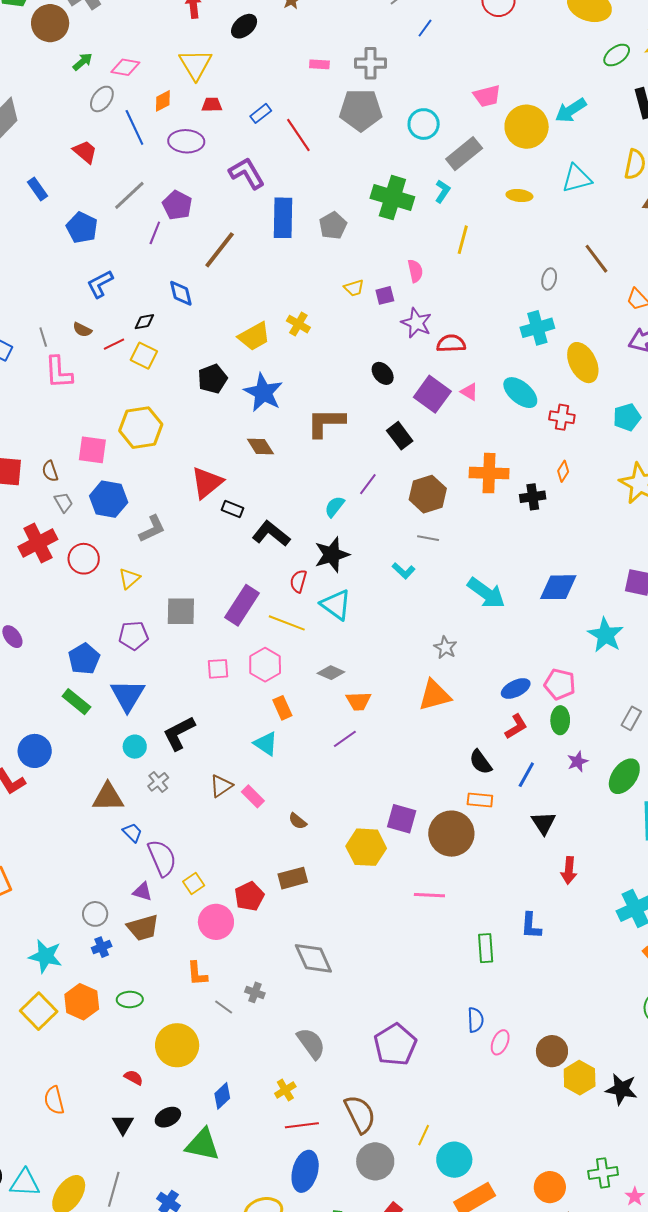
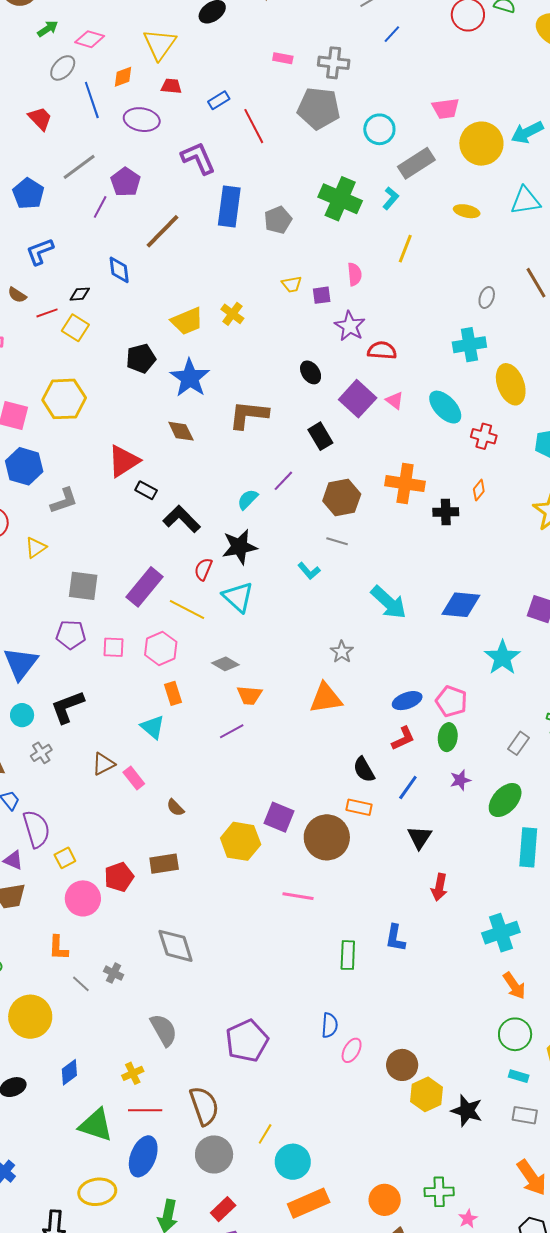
purple pentagon: (133, 636) -> (71, 635), moved
green triangle: (202, 1145) -> (96, 1125), moved

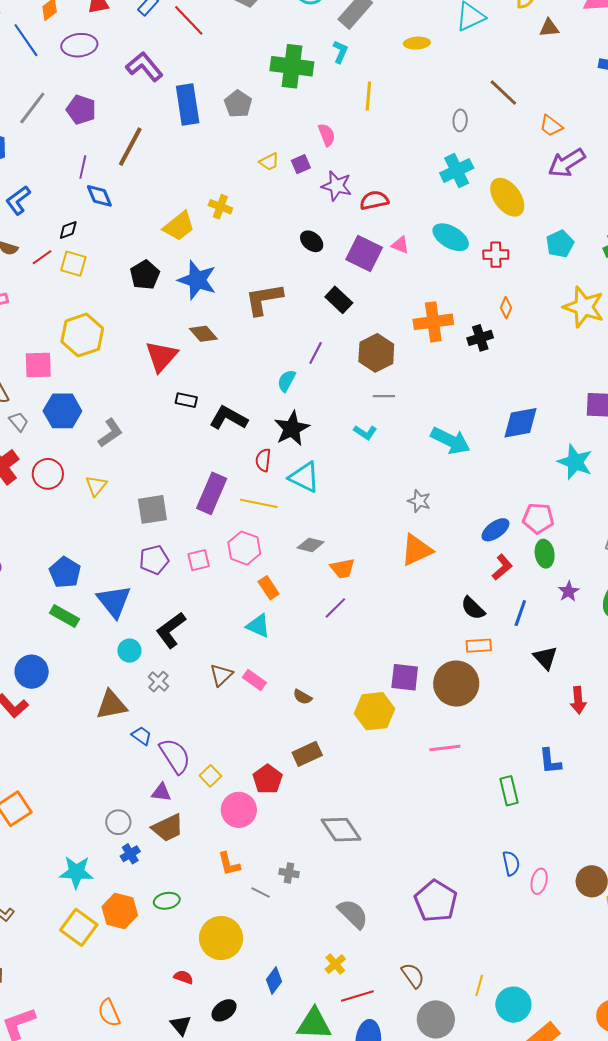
purple line: (100, 207) -> (83, 167), moved
red triangle: (124, 461) -> (161, 356), moved
brown semicircle: (204, 1106) -> (413, 975), size x0.7

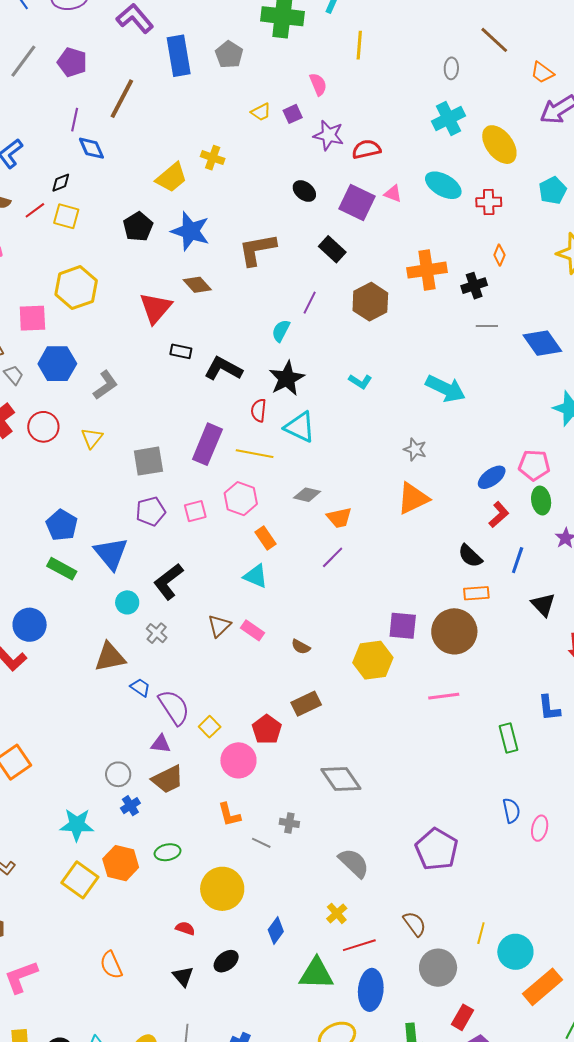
gray line: (384, 396) -> (487, 326), moved
blue diamond: (521, 423) -> (542, 343), moved, turned 66

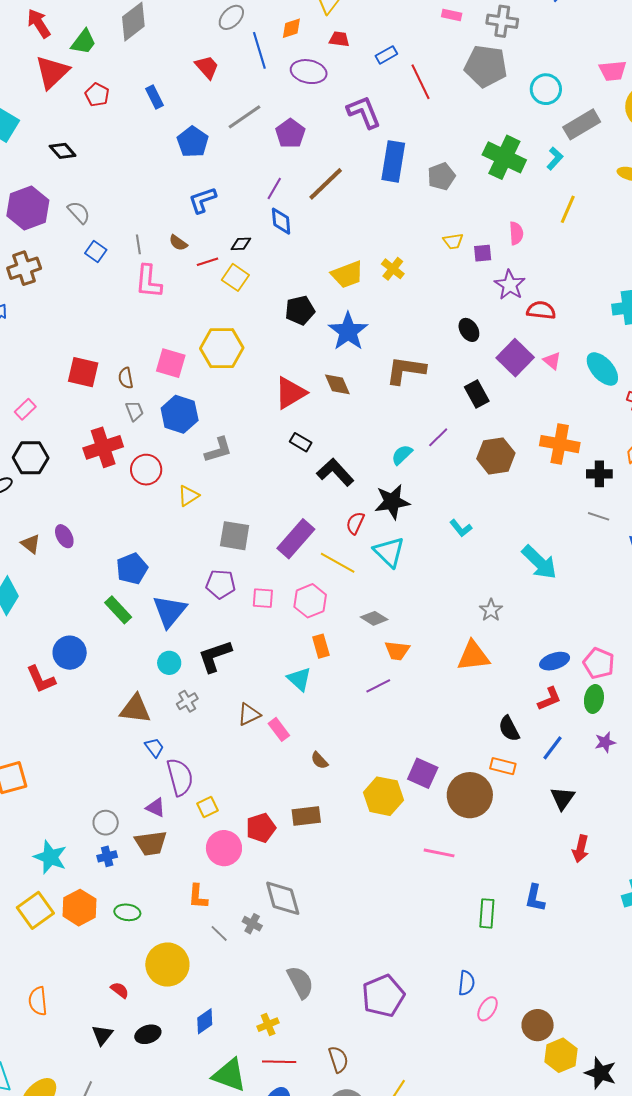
gray diamond: (341, 779) -> (283, 898), moved

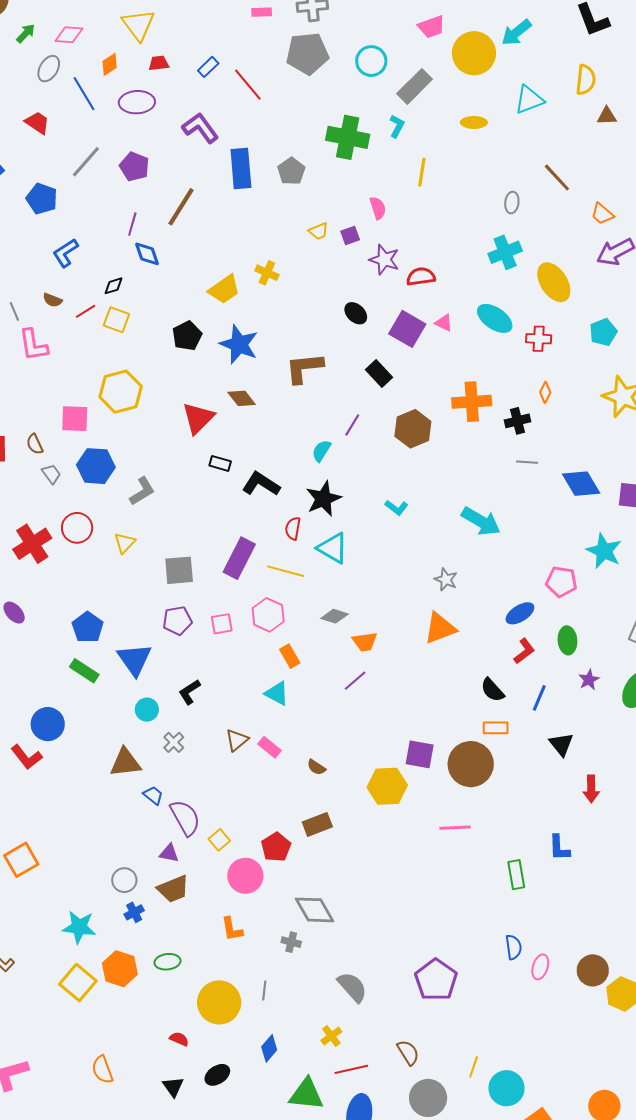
red cross: (103, 447) -> (32, 544), moved
black L-shape: (215, 656) -> (189, 692), size x0.7
pink pentagon: (599, 663) -> (561, 582), moved
gray line: (219, 933) -> (264, 991), moved, turned 66

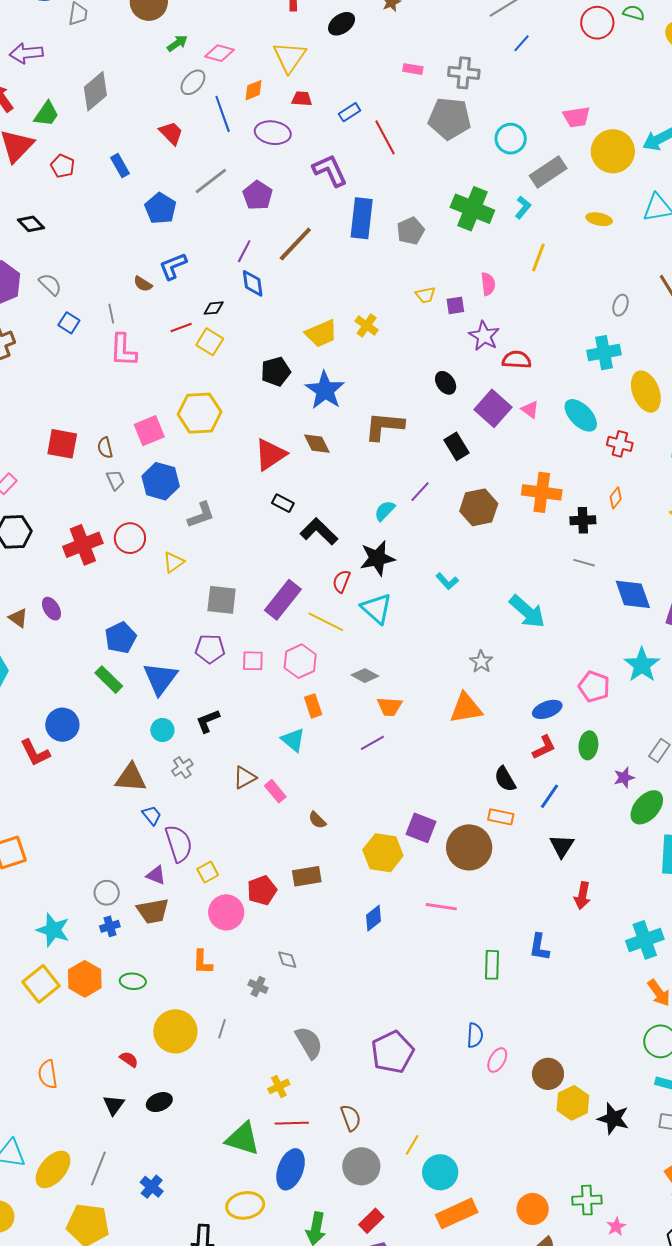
brown semicircle: (53, 300) -> (143, 284), moved
pink square: (75, 419) -> (149, 431), turned -36
purple star: (589, 680) -> (624, 778), moved
gray diamond: (315, 910) -> (287, 960), size x0.5
blue diamond: (269, 1048) -> (374, 918), moved

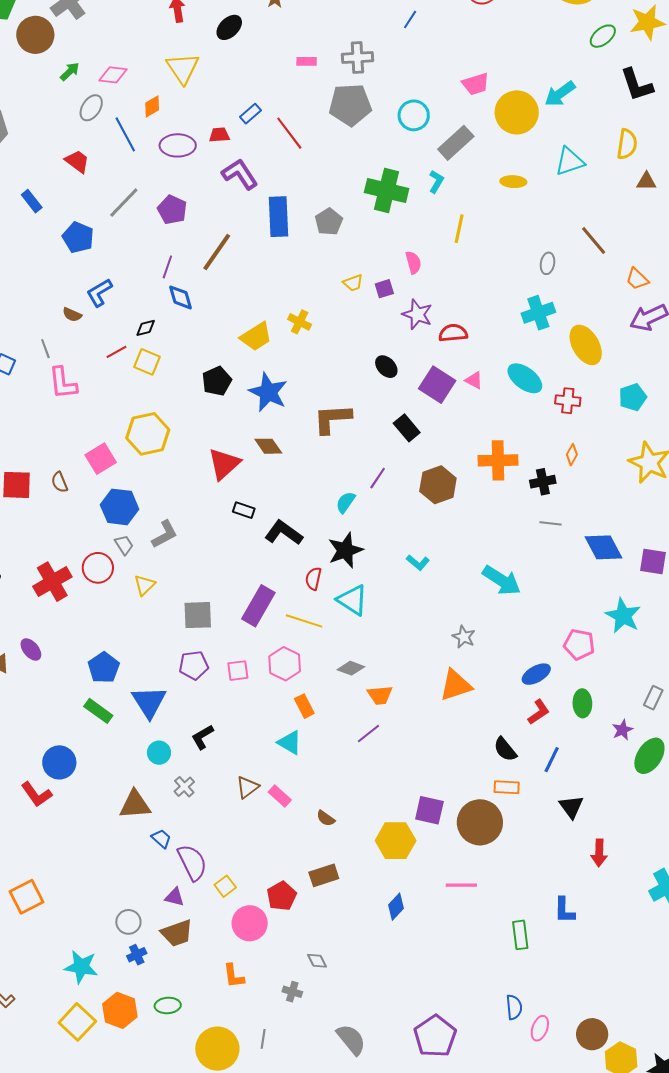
red trapezoid: (302, 99) -> (219, 135), moved
gray trapezoid: (115, 480) -> (124, 545), moved

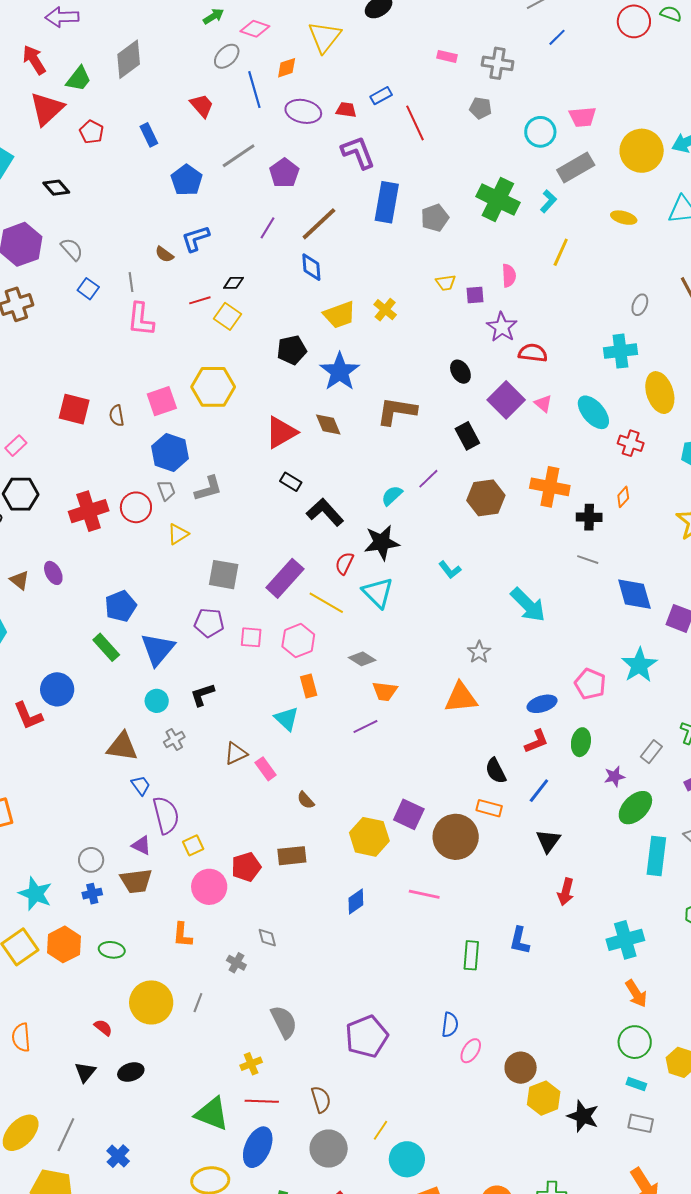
pink trapezoid: (476, 84) -> (583, 117), moved
gray pentagon: (350, 105) -> (481, 108), size x0.5
blue diamond: (181, 297) -> (311, 267), moved

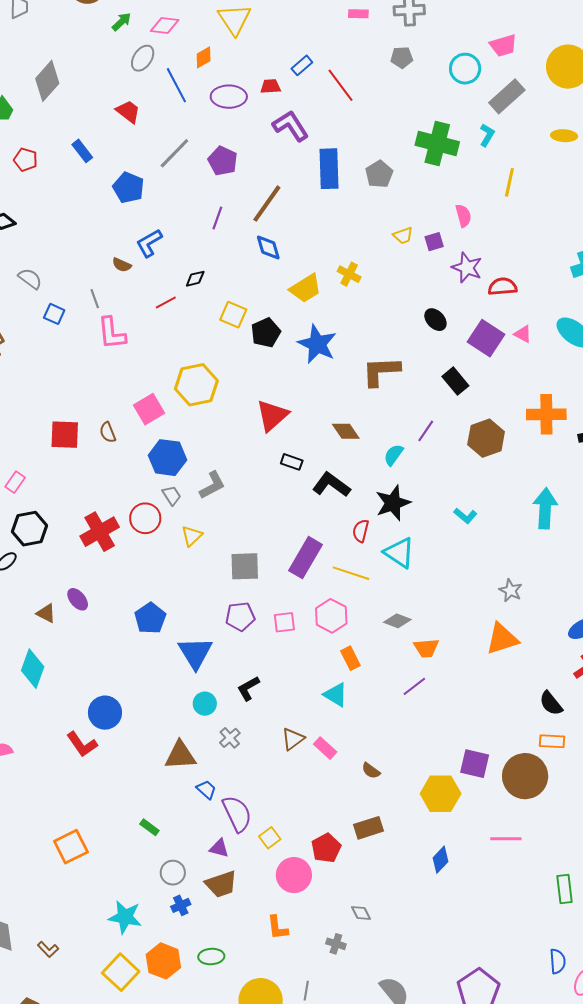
yellow square: (228, 316) -> (233, 315), moved
brown diamond: (328, 424) -> (346, 431), moved
cyan arrow: (528, 605) -> (545, 508), moved, turned -120
green rectangle: (106, 647) -> (149, 827), moved, size x0.7

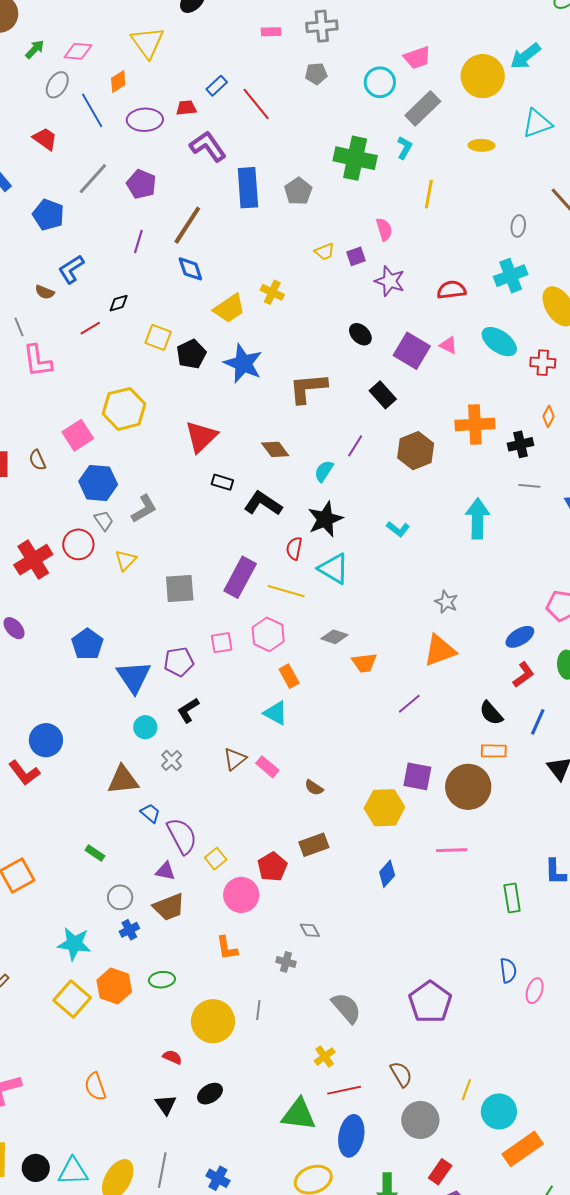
red semicircle: (503, 287) -> (452, 290), moved
purple pentagon: (240, 617) -> (179, 662), moved
purple line: (414, 686) -> (409, 704), moved

